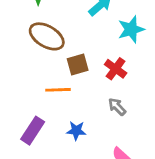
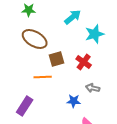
gray arrow: (117, 107) -> (93, 88), moved, turned -32
blue star: (76, 131) -> (74, 101), moved

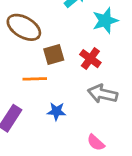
gray arrow: (93, 88) -> (103, 94), size x1.5
blue star: (74, 101) -> (56, 111), moved

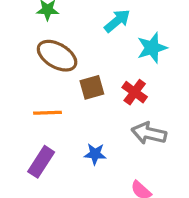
orange line: (35, 79) -> (48, 113), moved

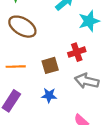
brown square: (92, 87) -> (50, 65), moved
red cross: (135, 92) -> (77, 52), turned 35

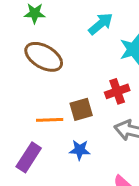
orange line: (16, 67) -> (50, 120), moved

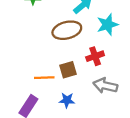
brown ellipse: (44, 57) -> (67, 30), moved, turned -44

